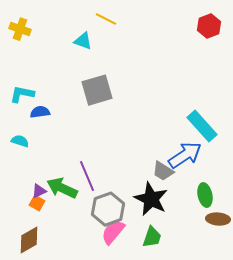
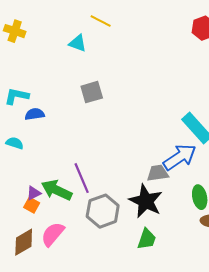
gray square: (97, 90) -> (92, 92), size x0.7
gray trapezoid: (163, 171) -> (158, 173), turned 140
pink semicircle: (113, 232) -> (53, 234), moved

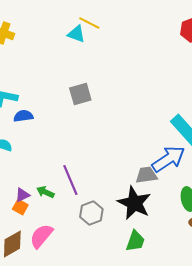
cyan triangle: (78, 43) -> (76, 34), moved
green arrow: (57, 190) -> (45, 192), size x0.6
gray hexagon: (103, 211) -> (91, 213), size x0.7

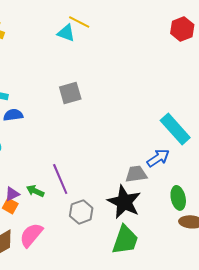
blue arrow: (168, 159) -> (158, 158), size x0.7
green trapezoid: (135, 241) -> (125, 240), size x1.4

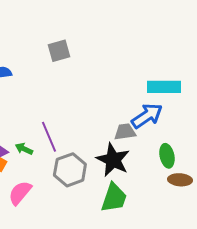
cyan rectangle: (175, 129) -> (164, 87), turned -48
blue arrow: (158, 158) -> (147, 116), size x1.4
gray hexagon: (81, 212) -> (70, 170), size x1.4

